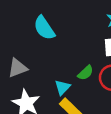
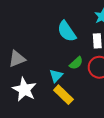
cyan semicircle: (44, 28) -> (67, 31), moved

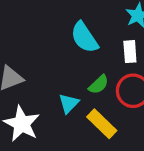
yellow rectangle: (63, 95) -> (102, 124), moved

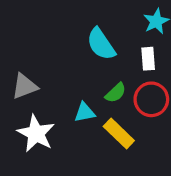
cyan triangle: (69, 103) -> (85, 112), turned 35

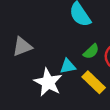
white star: (36, 133) -> (48, 82), moved

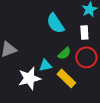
white star: (48, 82) -> (29, 78), turned 30

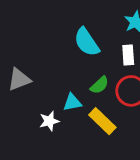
white star: (29, 78) -> (49, 121), size x0.6

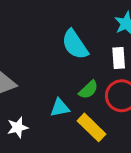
white star: (49, 121) -> (18, 127), moved

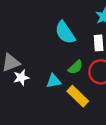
white star: (18, 127) -> (21, 78), moved

